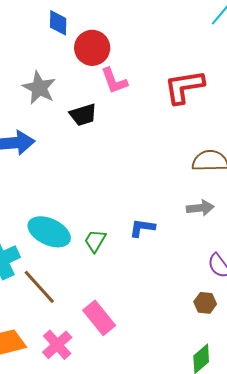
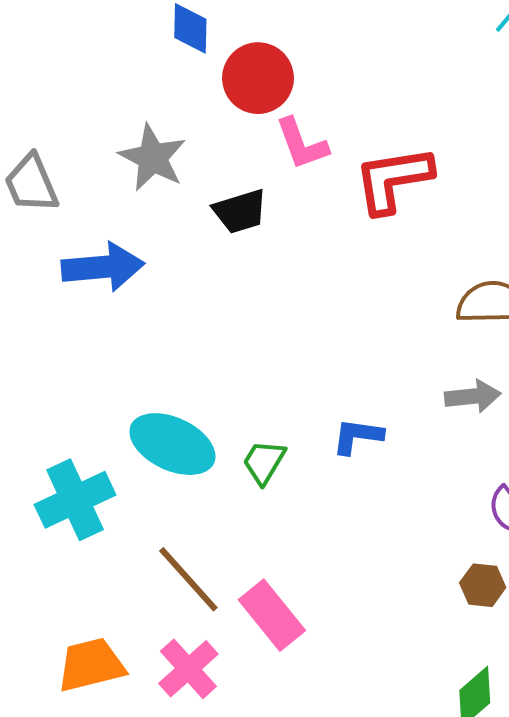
red L-shape: (184, 87) -> (393, 180), moved
brown line: (39, 287) -> (188, 579), moved

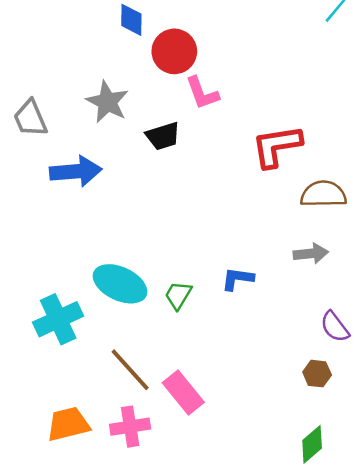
red L-shape: (393, 180) -> (277, 146), moved
pink cross: (188, 669) -> (130, 427), turned 33

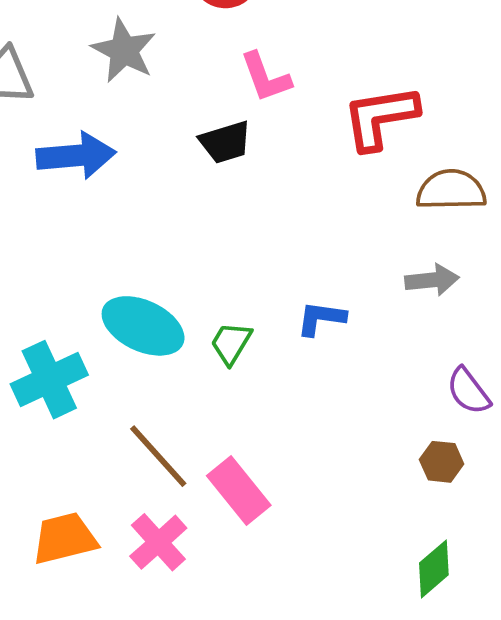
pink L-shape: (202, 93) -> (266, 77), moved
black trapezoid: (163, 136) -> (225, 142), moved
pink cross: (130, 427) -> (158, 542), turned -33

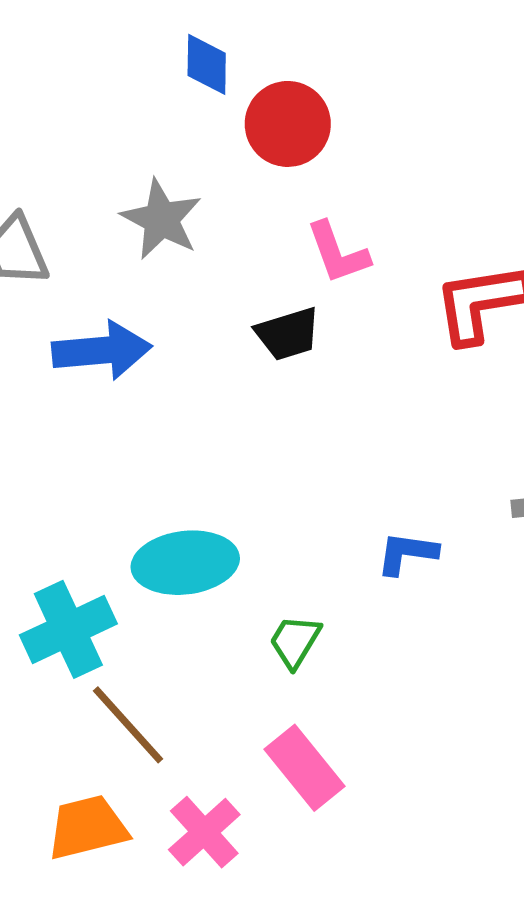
cyan ellipse: (143, 326) -> (185, 563), turned -32
green trapezoid: (231, 343) -> (295, 641), moved
brown line: (158, 456) -> (128, 725), moved

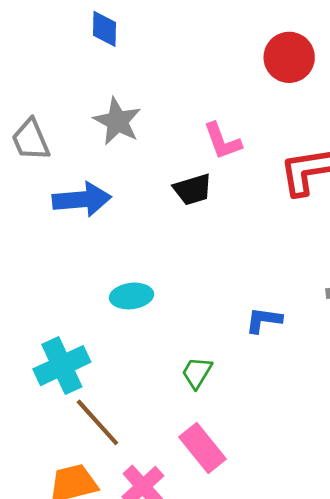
blue diamond: (207, 64) -> (105, 29), moved
red circle: (288, 124) -> (289, 57), moved
cyan ellipse: (185, 563) -> (132, 296), moved, size x0.7

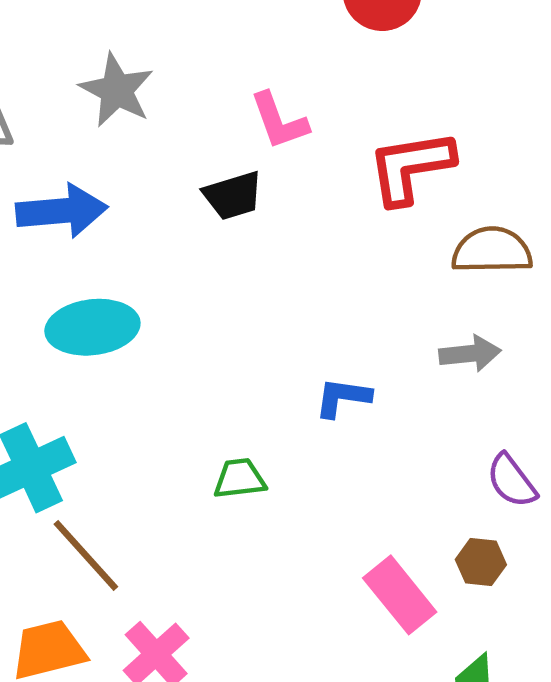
cyan ellipse: (132, 296) -> (92, 327), moved, size x1.4
green trapezoid: (197, 373) -> (240, 479), turned 52
pink rectangle: (203, 448) -> (400, 595), moved

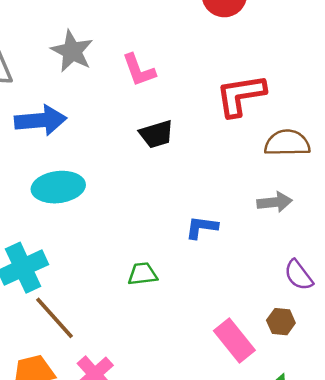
pink L-shape: (279, 121) -> (139, 70), moved
black trapezoid: (233, 196) -> (156, 134), moved

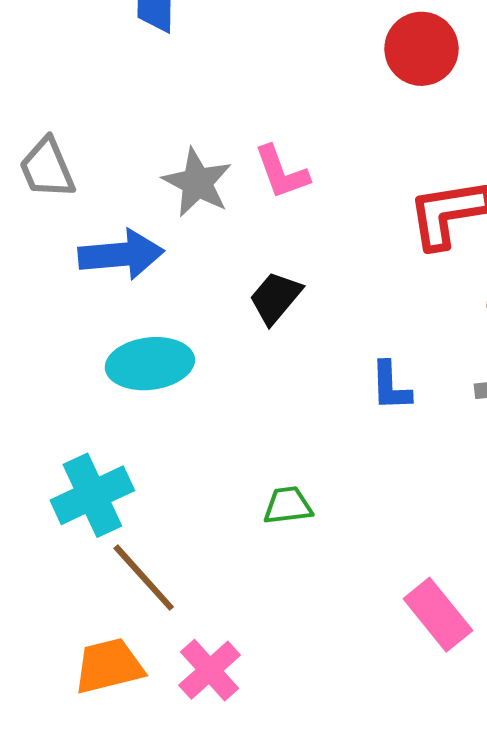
gray star: (72, 51) -> (197, 183), moved
black trapezoid: (156, 134) -> (275, 298), moved, turned 147
blue L-shape: (202, 227) -> (391, 386), moved, turned -100

